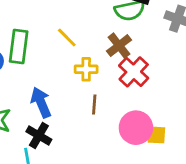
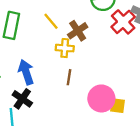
brown cross: (119, 46) -> (78, 31), moved
red cross: (134, 72) -> (123, 22), moved

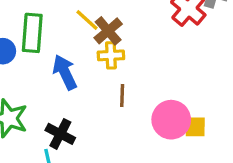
brown cross: (78, 31) -> (108, 31), moved
blue arrow: (26, 72) -> (65, 72), moved

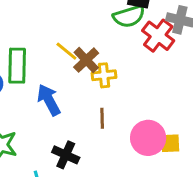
yellow cross: (111, 55) -> (104, 75), moved
black cross: (60, 134) -> (66, 155), moved

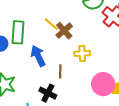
yellow cross: (104, 75) -> (82, 53), moved
brown line: (102, 118) -> (60, 71), moved

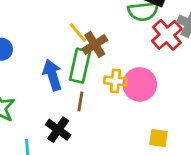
green rectangle: (18, 32) -> (80, 66), moved
pink circle: (103, 84) -> (140, 84), moved

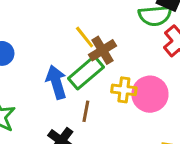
green rectangle: (80, 66) -> (86, 73), turned 36

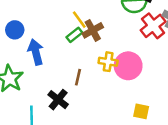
green rectangle: (86, 73) -> (74, 35), moved, size x0.6
blue arrow: (56, 82) -> (36, 52), moved

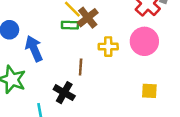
green rectangle: (74, 35) -> (70, 25), turned 49
pink circle: (128, 66) -> (144, 41), moved

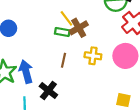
blue arrow: (34, 49) -> (26, 72), moved
brown line: (81, 67) -> (63, 60), moved

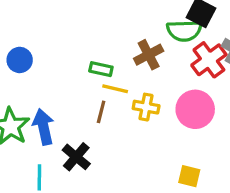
yellow line: (66, 18) -> (115, 89), moved, turned -42
brown cross: (79, 28) -> (149, 55), moved

